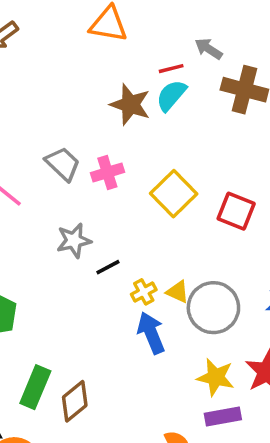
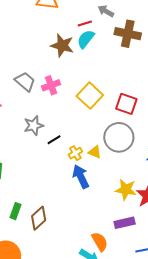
gray circle: (213, 308) -> (119, 137), moved
yellow star: (216, 377) -> (126, 190), moved
green rectangle: (35, 387) -> (16, 211), size x0.7

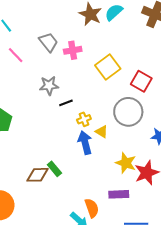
yellow triangle: (95, 152) -> (102, 132), moved
green rectangle: (16, 211) -> (54, 169), moved, turned -70
brown diamond: (39, 218) -> (38, 175), turned 30

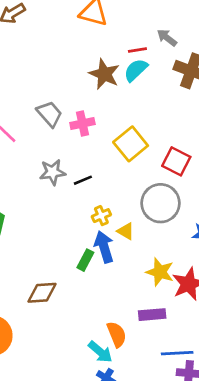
black line: (66, 103) -> (83, 180), moved
green rectangle: (54, 169) -> (85, 260), moved, turned 70

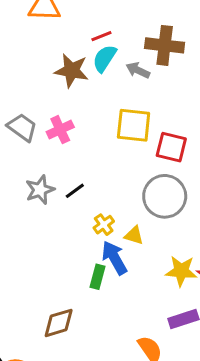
gray arrow: (167, 38) -> (138, 70), moved
yellow square: (131, 144) -> (134, 125), moved, turned -32

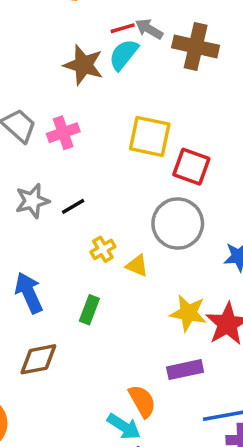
gray arrow: (138, 70) -> (149, 29), moved
blue arrow: (114, 258) -> (29, 293), moved

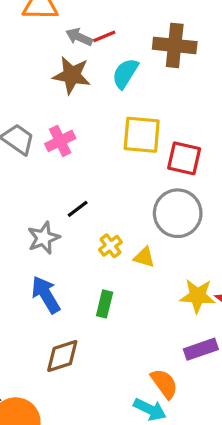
gray arrow: (149, 29) -> (79, 37), moved
cyan semicircle: (124, 55) -> (125, 73), moved
gray star: (32, 201) -> (44, 238), moved

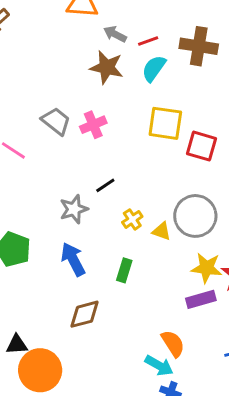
red line: (104, 36) -> (148, 41), moved
gray circle: (178, 213) -> (195, 216), moved
purple rectangle: (201, 349) -> (201, 299), moved

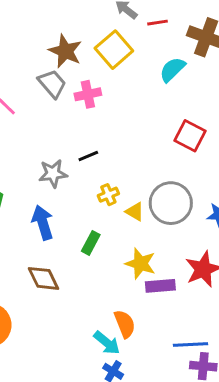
brown star: (107, 67) -> (65, 51), moved
cyan semicircle: (154, 68) -> (172, 69), moved
yellow square: (165, 123) -> (114, 50), moved, turned 30
yellow star: (207, 268) -> (140, 264), moved
brown diamond: (85, 314) -> (44, 278), turned 68

